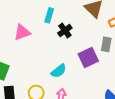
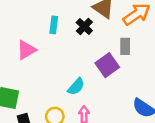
black cross: (65, 31) -> (84, 27), moved

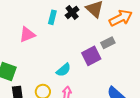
black cross: (84, 27) -> (72, 12), moved
gray rectangle: (125, 46) -> (108, 43), turned 56

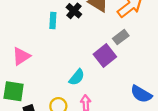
pink triangle: (27, 35) -> (21, 56), moved

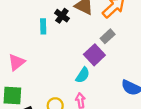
cyan semicircle: (77, 77) -> (83, 75), moved

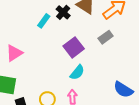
cyan rectangle: (43, 26) -> (44, 21), turned 32
purple square: (94, 55) -> (74, 47), moved

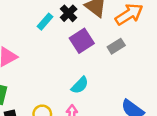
purple square: (74, 47) -> (82, 41), moved

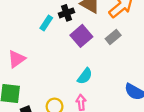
black cross: (69, 13) -> (67, 13), turned 32

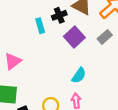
cyan rectangle: (46, 23) -> (40, 26), turned -48

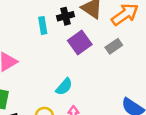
cyan semicircle: (79, 75) -> (64, 87), moved

